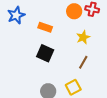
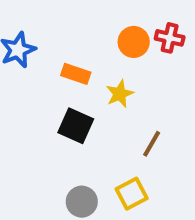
yellow star: (83, 37) -> (120, 94), moved

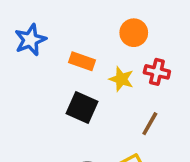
red cross: (170, 38) -> (157, 72), moved
yellow star: (120, 94) -> (121, 79), turned -30

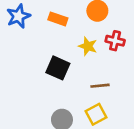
orange rectangle: (82, 61) -> (58, 19), moved
brown line: (150, 124) -> (100, 86), moved, turned 54

